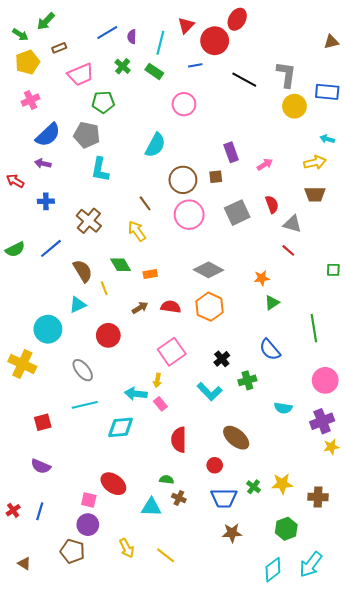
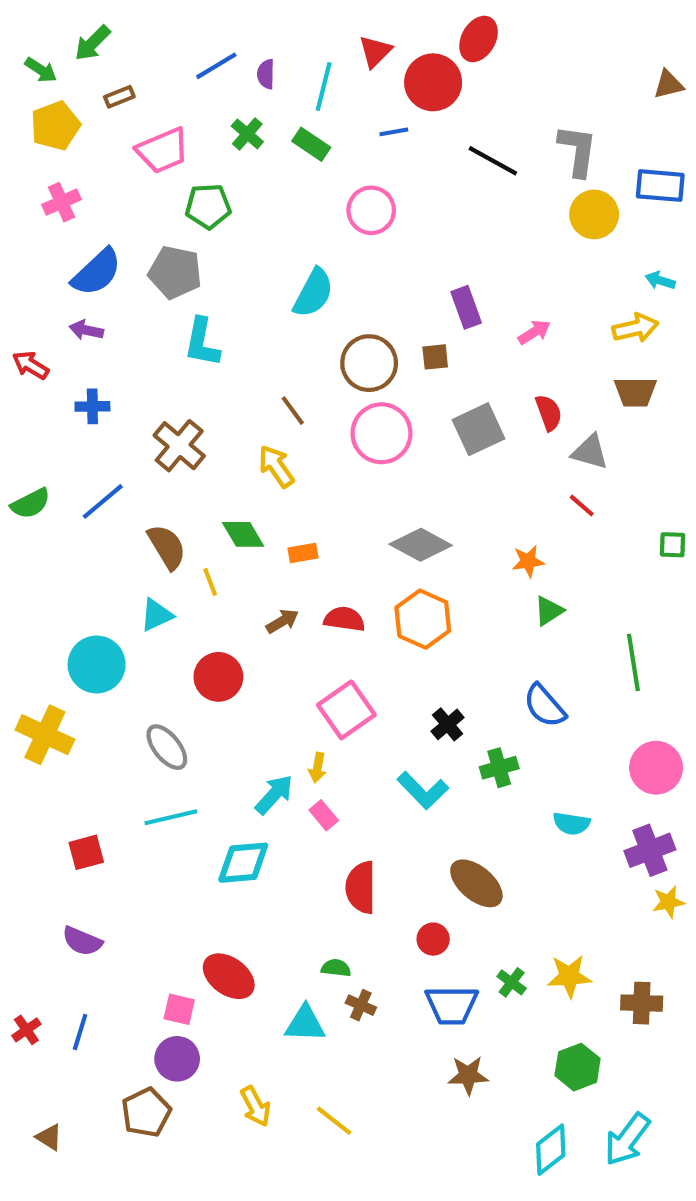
cyan arrow: (136, 394) -> (274, 795), turned 125
brown pentagon: (72, 551) -> (146, 1112), turned 30

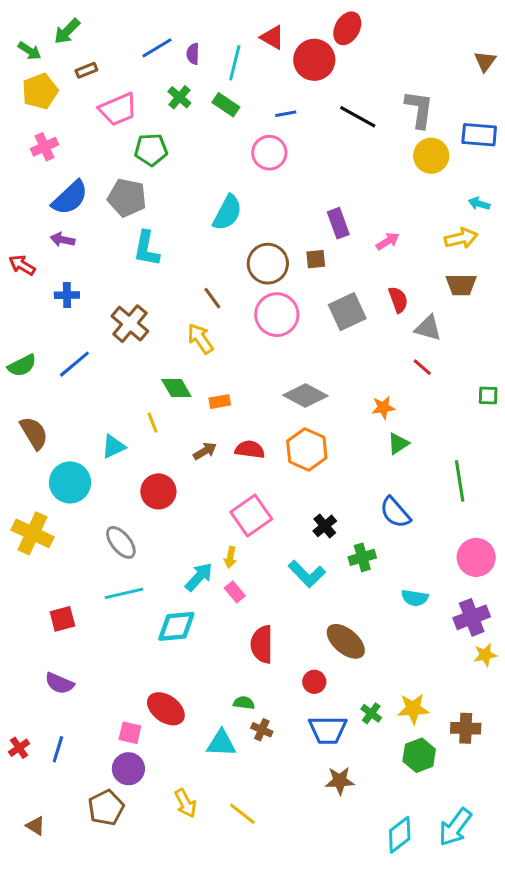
red triangle: (375, 51) -> (272, 37), turned -45
brown triangle: (668, 84) -> (485, 61), turned -40
blue line: (394, 132) -> (286, 114), moved
brown semicircle: (167, 547) -> (34, 433), moved
green hexagon: (578, 1067) -> (419, 755), moved

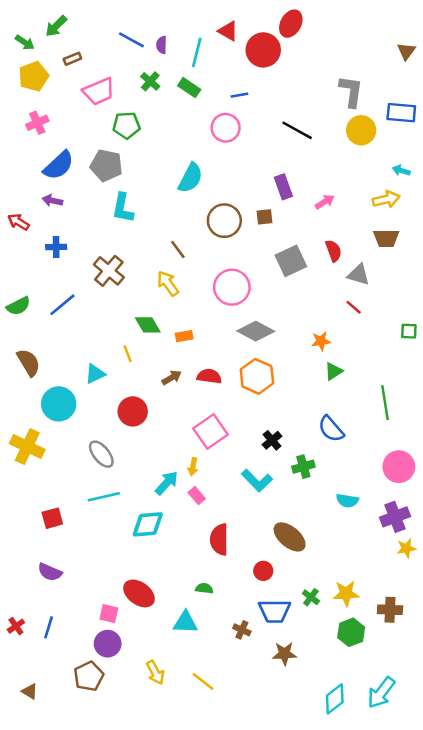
blue line: (157, 48) -> (131, 40), turned 60
black line: (358, 117) -> (297, 130), moved
pink circle: (277, 315) -> (232, 287), moved
brown cross: (262, 730) -> (242, 630), moved

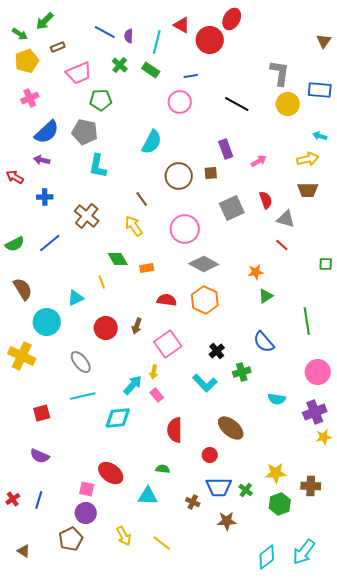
brown arrow: (172, 378) -> (137, 326), moved, turned 140
green cross: (311, 597) -> (246, 490), moved

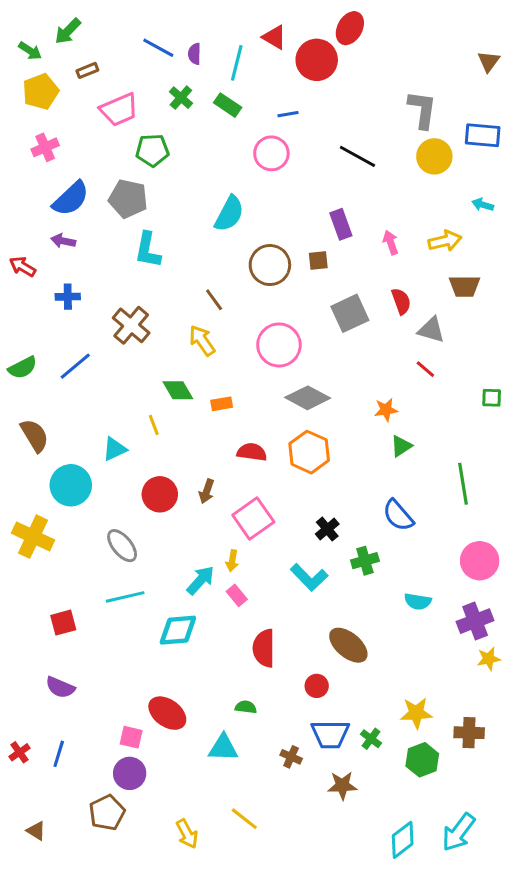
yellow arrow: (308, 159) -> (445, 241), moved
pink arrow: (259, 161) -> (391, 242), turned -77
yellow arrow: (124, 536) -> (187, 834), moved

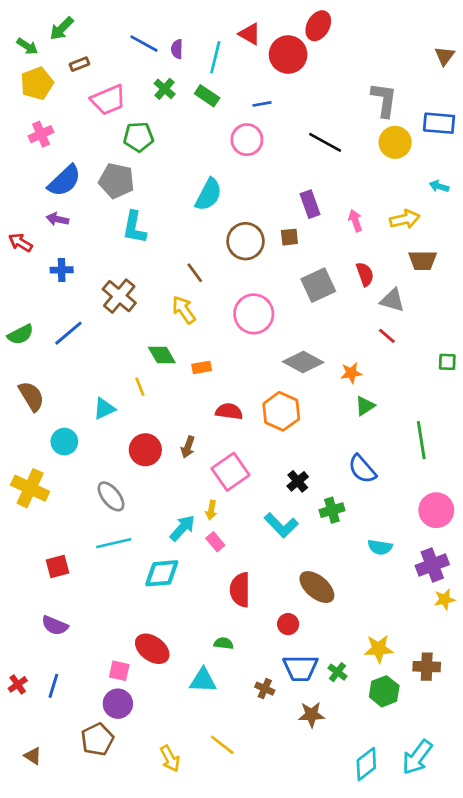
gray diamond: (308, 398) -> (303, 362), moved
cyan circle: (71, 485) -> (64, 442), size x0.7

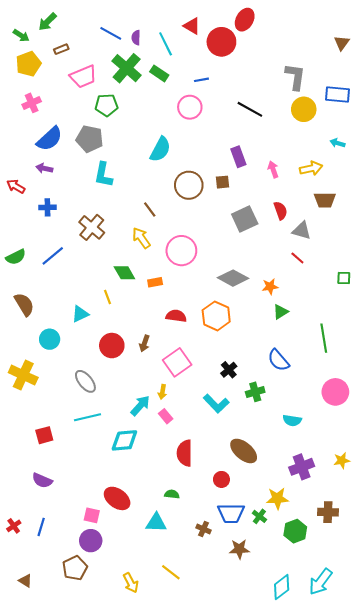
cyan line: (215, 57) -> (166, 44), turned -40
green cross: (165, 89) -> (127, 68), size x1.8
pink circle: (254, 314) -> (181, 251), moved
purple cross: (432, 565) -> (302, 467), moved
yellow star: (379, 649) -> (277, 498), moved

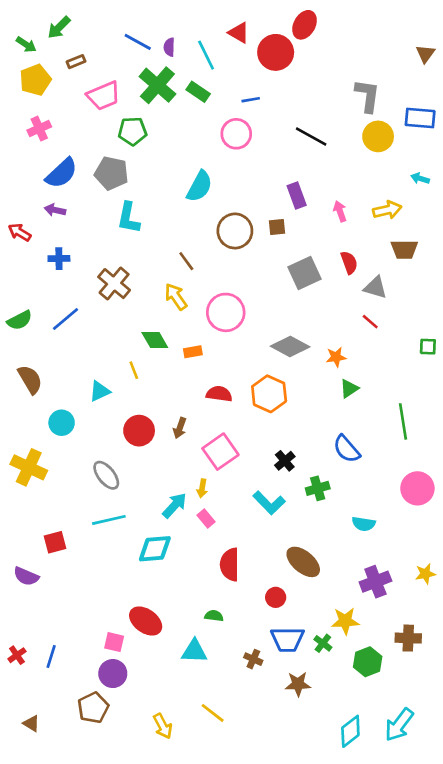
purple semicircle: (42, 481) -> (26, 576), moved

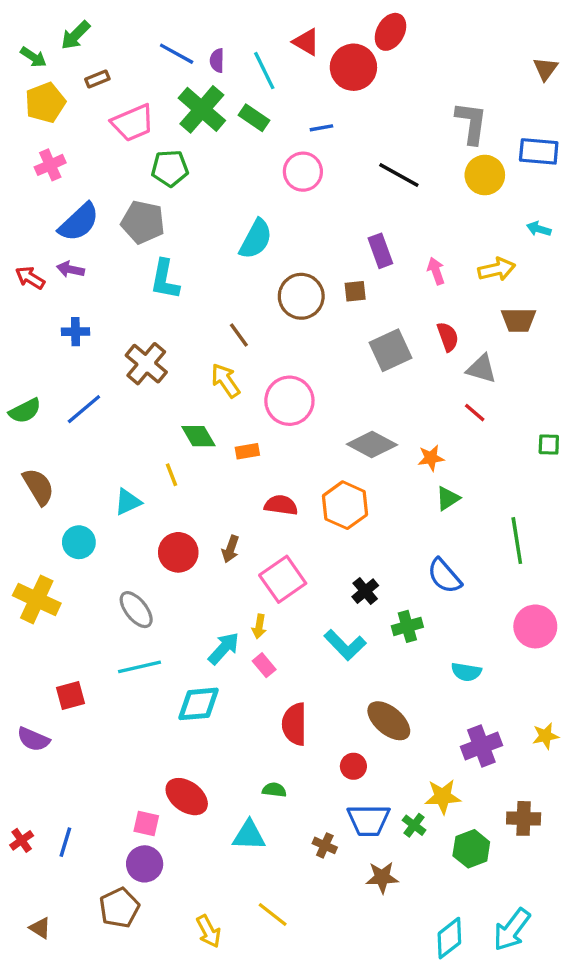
red arrow: (20, 232) -> (30, 278), moved

